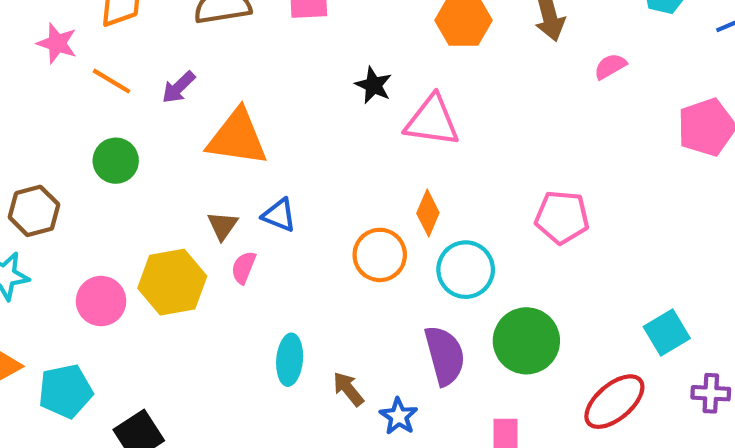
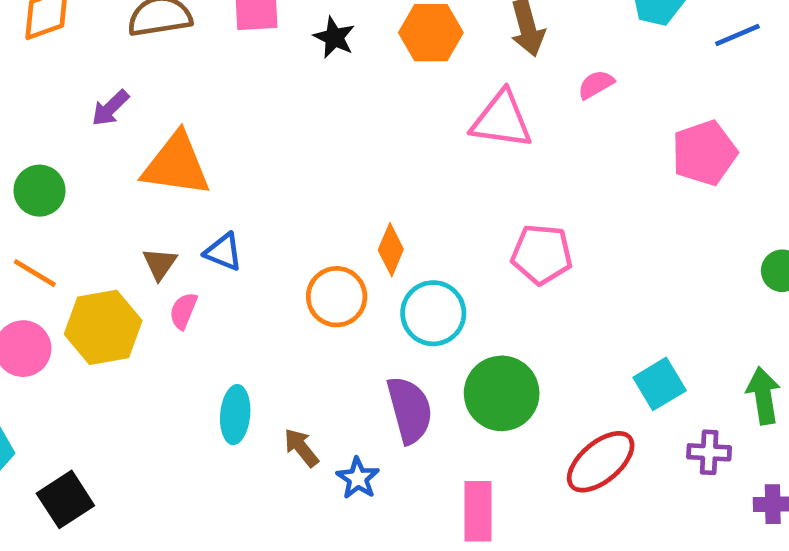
orange line: (112, 81) -> (35, 273), moved
black star: (373, 85) -> (334, 37), moved
pink triangle: (432, 121) -> (502, 120), moved

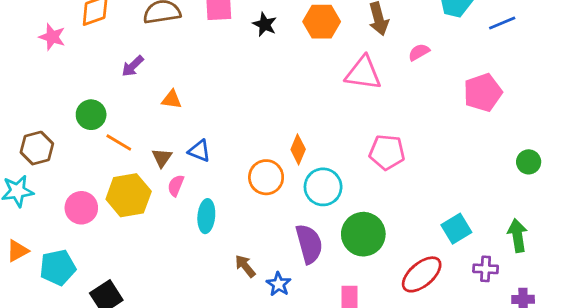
orange triangle: (176, 165) -> (172, 99), size x0.5
orange line: (35, 273) -> (119, 142), moved
cyan ellipse: (235, 415) -> (206, 216), moved

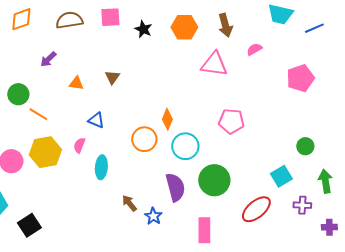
brown triangle: (162, 158) -> (112, 77), moved
green circle: (529, 162) -> (305, 146), moved

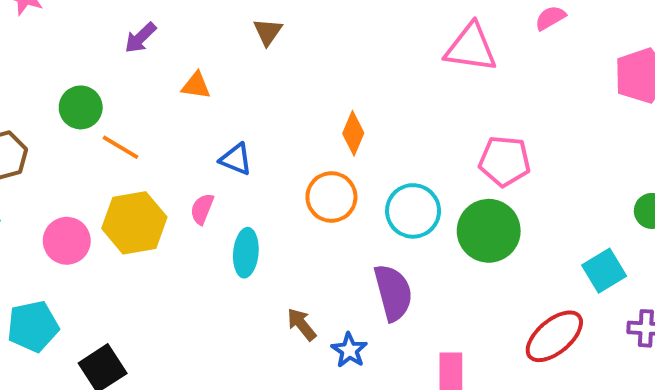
brown triangle: (112, 77) -> (268, 32), moved
orange diamond: (167, 119) -> (353, 133), moved
green circle: (214, 180) -> (489, 231), moved

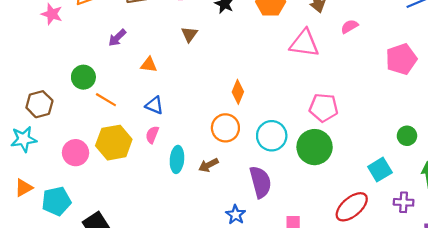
blue triangle: (236, 159) -> (154, 105), moved
brown arrow: (302, 324) -> (209, 165), moved, turned -78

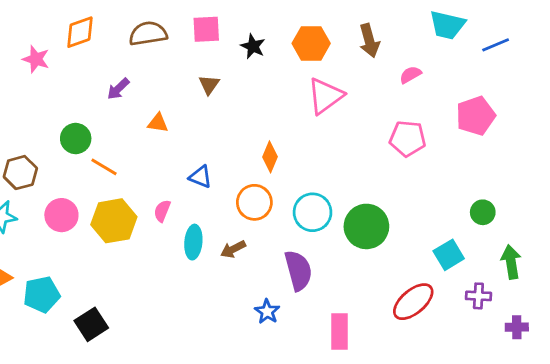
pink triangle: (304, 43) -> (325, 96), moved, turned -44
blue triangle: (154, 105) -> (200, 177), moved
pink pentagon: (324, 108) -> (408, 139), moved
pink circle: (76, 153) -> (61, 215), moved

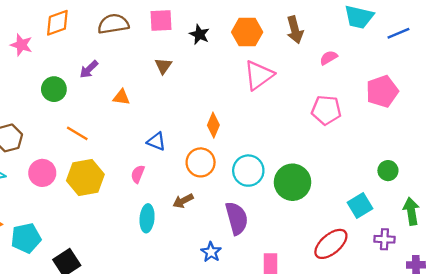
green circle: (76, 139) -> (54, 89), moved
pink semicircle: (162, 211) -> (138, 174), moved
cyan ellipse: (193, 242) -> (147, 218), moved

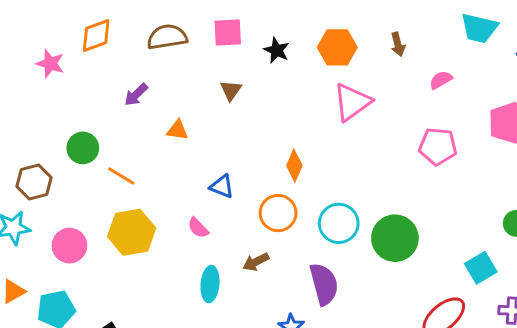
brown arrow: (295, 30) -> (398, 44), size x0.7
green circle: (54, 89) -> (83, 148), moved
pink circle: (42, 173) -> (69, 246), moved
pink semicircle: (138, 174) -> (198, 228), turned -66

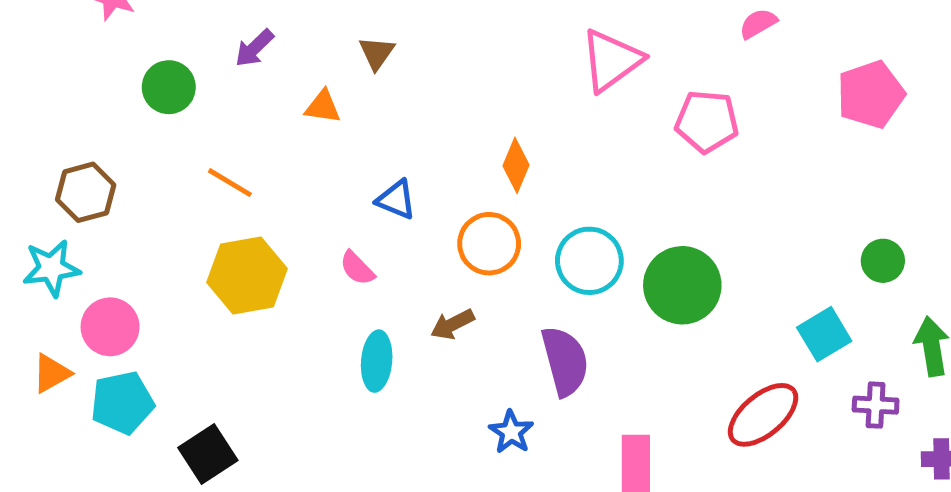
brown triangle: (231, 90) -> (377, 53), moved
pink pentagon: (438, 146) -> (707, 121), moved
green circle: (83, 148) -> (169, 87), moved
pink circle: (69, 246) -> (110, 327), moved

